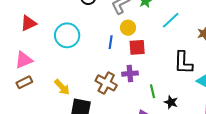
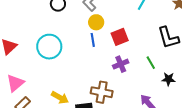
yellow circle: (128, 28) -> (96, 22), moved
brown cross: (106, 83) -> (102, 92), moved
green line: (152, 91) -> (151, 63), moved

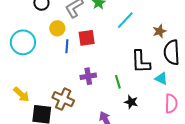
yellow circle: (96, 22) -> (57, 28), moved
red square: (120, 37) -> (87, 38), moved

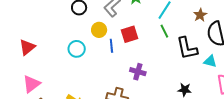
cyan circle: (23, 42) -> (77, 49), moved, size x0.7
purple cross: (88, 76) -> (138, 72), turned 35
green line: (118, 82) -> (164, 31), moved

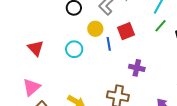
green line: (164, 31) -> (161, 26), turned 72
red triangle: (27, 47) -> (36, 48), moved, turned -30

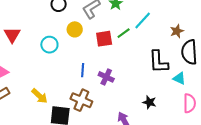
green line: (161, 26) -> (124, 33), moved
blue line: (109, 44) -> (83, 70), moved

